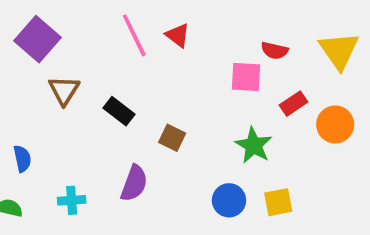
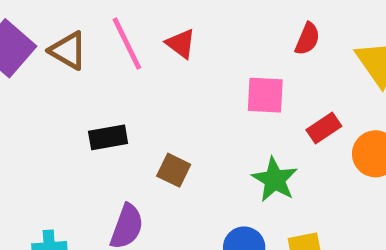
red semicircle: (275, 51) -> (307, 39), moved, turned -80
brown triangle: (64, 90) -> (68, 51), moved, turned -32
black rectangle: (119, 111) -> (108, 137), turned -48

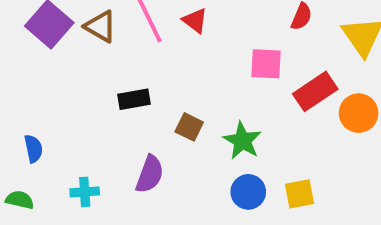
red rectangle: (324, 128) -> (315, 91), size x1.5
green star: (275, 180) -> (242, 141), moved

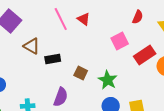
brown triangle: (100, 26) -> (32, 46), moved
pink square: (266, 64) -> (120, 41), turned -30

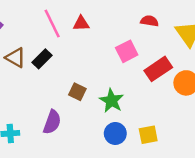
red semicircle: (138, 17) -> (149, 21), turned -104
red triangle: (84, 19) -> (81, 23), turned -40
black rectangle: (53, 59) -> (42, 59), moved, turned -35

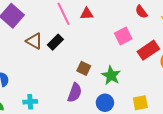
red semicircle: (149, 21) -> (141, 12), turned -136
purple semicircle: (52, 122) -> (75, 93), moved
blue circle: (115, 133) -> (105, 103), moved

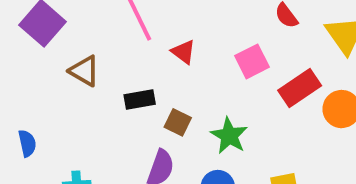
red triangle: (87, 14) -> (183, 52), moved, turned 40
black rectangle: (55, 42) -> (140, 99), moved, turned 35

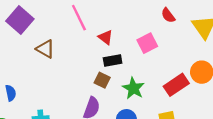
red rectangle: (300, 88) -> (176, 85), moved
black rectangle: (140, 99) -> (113, 61), moved

